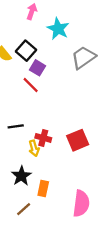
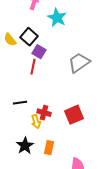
gray trapezoid: (83, 57) -> (79, 63), moved
red line: (31, 85) -> (33, 67), turned 56
orange rectangle: (43, 189) -> (49, 148), moved

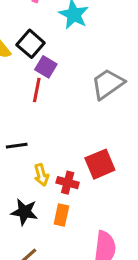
red cross: (44, 113) -> (68, 183), moved
black star: (25, 146) -> (24, 212), turned -30

